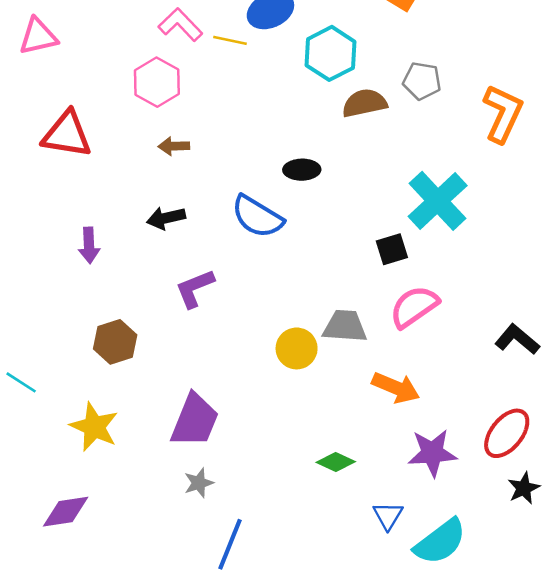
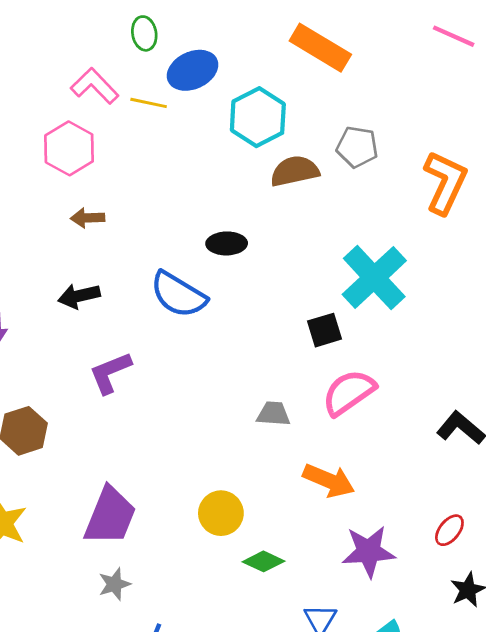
gray trapezoid: (345, 326) -> (273, 414), size x0.7
yellow circle: (297, 348) -> (221, 513), moved
red ellipse: (507, 433) -> (449, 530), size x0.6

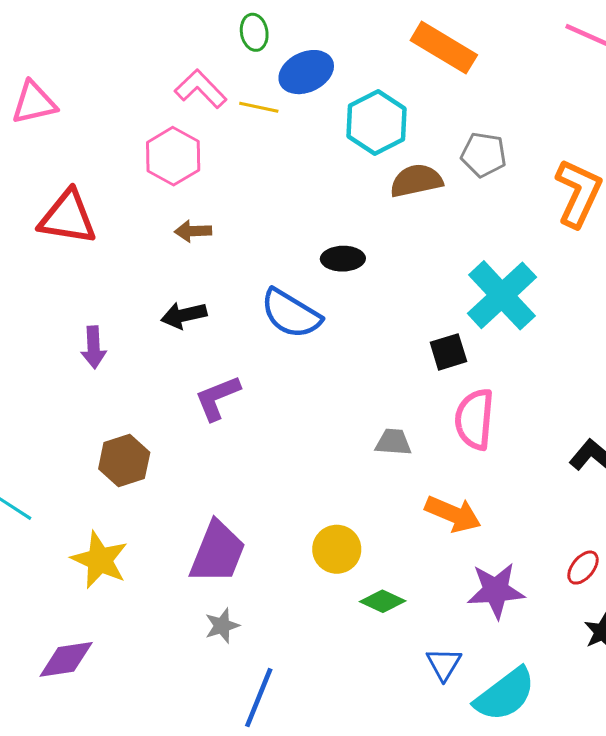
pink semicircle: (349, 393) -> (474, 419), turned -50

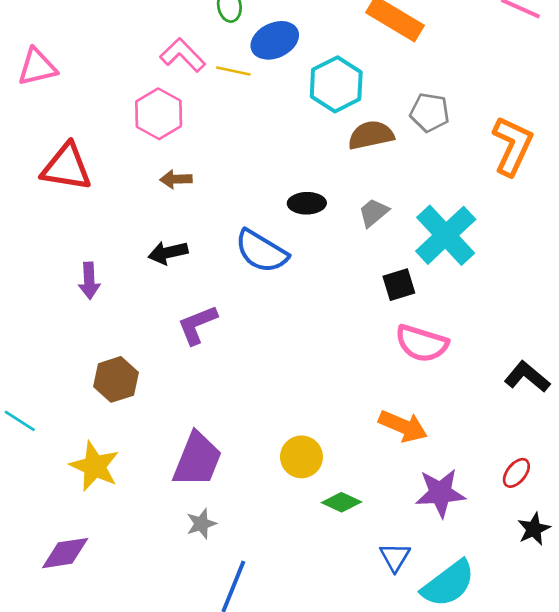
pink semicircle: (474, 419) -> (422, 343), turned -78
gray trapezoid: (393, 442) -> (374, 213), moved, turned -44

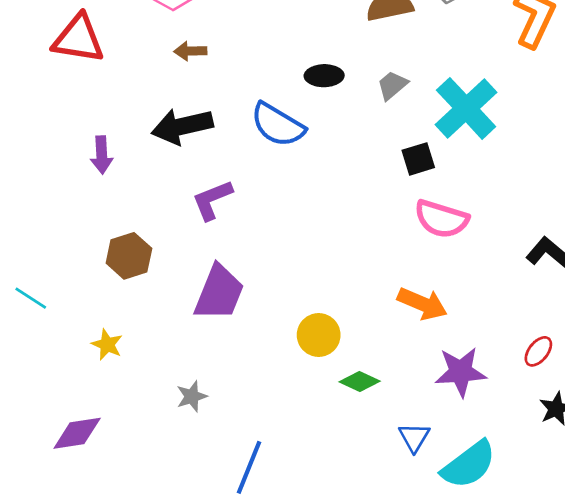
black arrow: (168, 253) -> (182, 126), size x1.5
purple trapezoid: (197, 460) -> (219, 293), moved
yellow star: (95, 466) -> (107, 345), size x0.6
gray star: (201, 524) -> (192, 396), moved

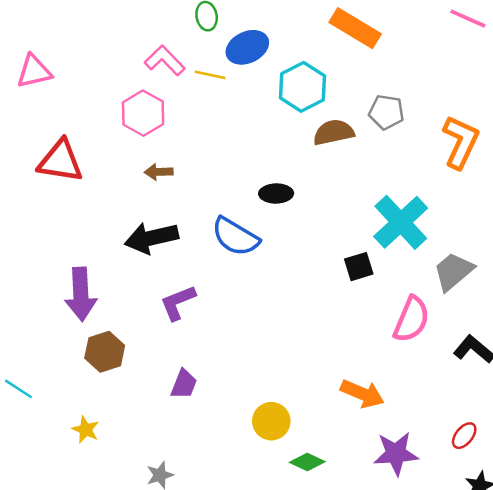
gray trapezoid: (392, 85) -> (453, 271), moved, size x1.5
purple arrow: (102, 155) -> (81, 294), moved, size x1.6
pink semicircle: (441, 219) -> (411, 319), moved, turned -84
purple trapezoid: (219, 293) -> (184, 384), size x0.6

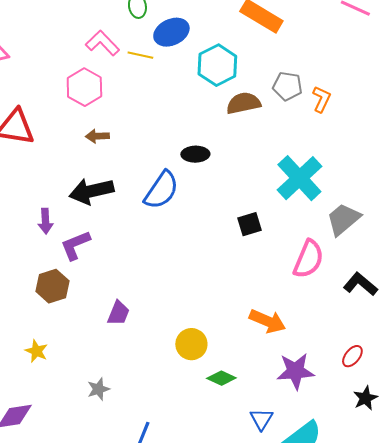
orange L-shape: (461, 142) -> (321, 99), moved, size x0.6
blue semicircle: (235, 237) -> (161, 190), turned -87
black square: (359, 267) -> (249, 224), moved
purple arrow: (81, 294) -> (45, 221), moved, size x0.6
purple L-shape: (178, 303) -> (75, 245), moved

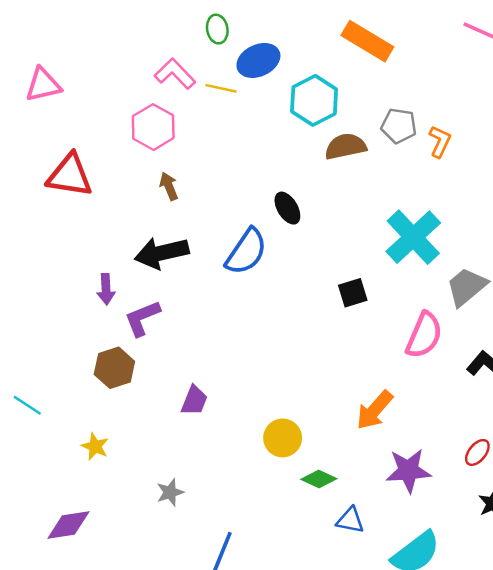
brown arrow: (97, 136) -> (169, 186), turned 70
black ellipse: (195, 154) -> (287, 208), turned 60
orange arrow: (267, 321) -> (375, 410), turned 108
blue triangle: (261, 419) -> (350, 520), moved, turned -50

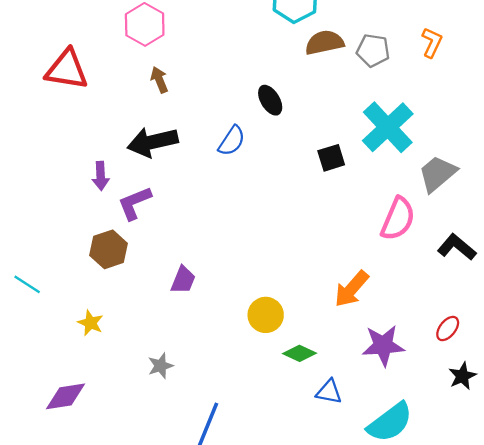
gray pentagon: (399, 126) -> (373, 50), moved
orange L-shape: (440, 142) -> (432, 43), moved
blue semicircle: (246, 252) -> (232, 141), size x0.7
black square: (353, 293) -> (331, 158), moved

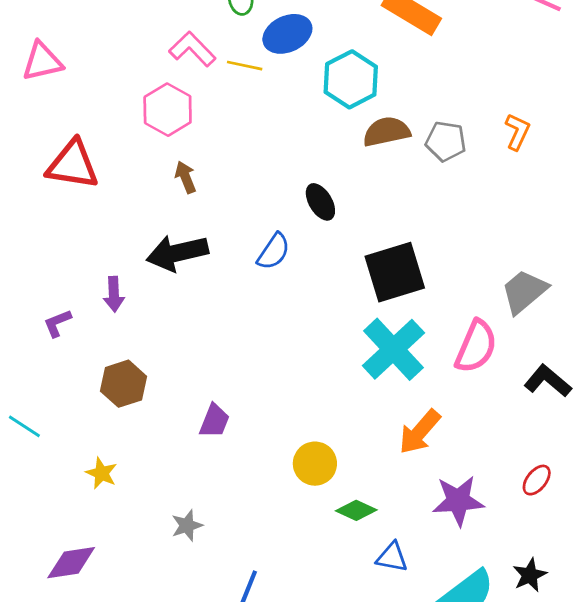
cyan cross: (388, 127) -> (393, 349), moved
black square: (331, 158) -> (395, 272), size x1.8
purple L-shape: (135, 203) -> (57, 323), moved, size x0.7
black star: (462, 376) -> (530, 575), moved

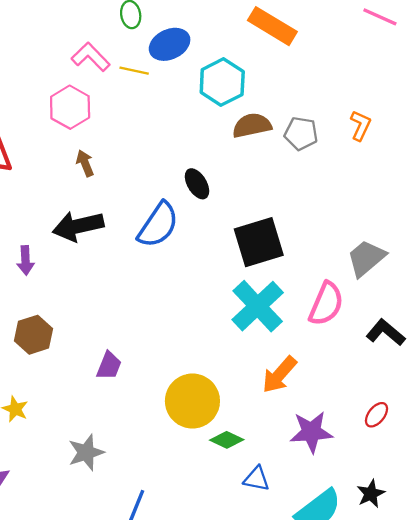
blue semicircle: (274, 251) -> (158, 225), size x1.5
yellow circle: (315, 464) -> (192, 401), size x1.5
gray star: (187, 526) -> (86, 452), size x1.4

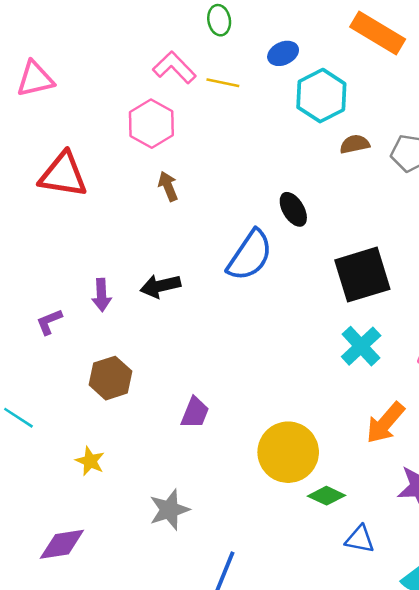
blue ellipse: (170, 44) -> (283, 53), moved, size x0.7
brown semicircle: (252, 125) -> (355, 144), size x0.7
black arrow: (78, 226) -> (160, 286), moved, size x0.7
cyan cross: (258, 306) -> (361, 346), size x0.7

